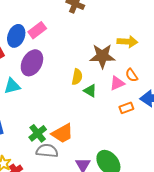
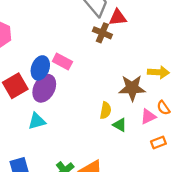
pink rectangle: (37, 30) -> (62, 62), turned 66
purple ellipse: (32, 63) -> (44, 88), moved

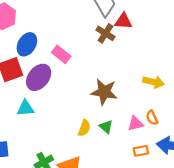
blue ellipse: (40, 68) -> (27, 44), moved
brown star: (132, 88) -> (104, 92), moved
yellow semicircle: (106, 110) -> (84, 128), moved

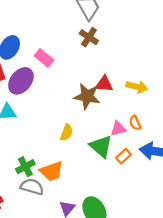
red triangle: (123, 21) -> (104, 84), moved
green triangle: (106, 127) -> (101, 146), moved, size x1.6
orange rectangle: (141, 151) -> (123, 156), turned -32

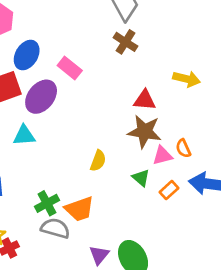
yellow arrow: (137, 87) -> (187, 79), moved
brown star: (87, 96) -> (144, 132), moved
green triangle: (101, 146) -> (141, 178), size x0.6

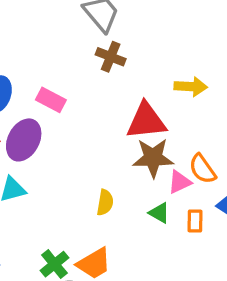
red triangle: (145, 100) -> (146, 121), size x1.5
orange semicircle: (183, 148) -> (202, 169), size x1.4
orange rectangle: (169, 190) -> (195, 221), turned -36

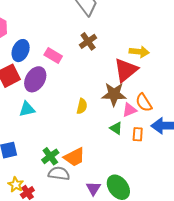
brown cross: (111, 57) -> (88, 41), moved, turned 30
red triangle: (146, 121) -> (126, 70), moved, turned -36
yellow semicircle: (105, 203) -> (82, 106), moved

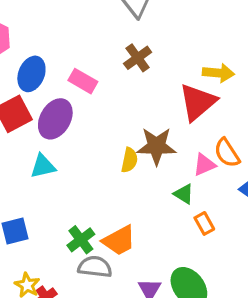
brown star: (114, 94) -> (156, 146), moved
orange rectangle: (138, 134) -> (204, 223), moved, turned -32

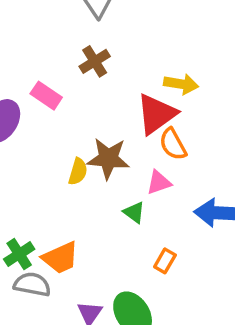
pink rectangle: (83, 81) -> (46, 96), moved
orange semicircle: (227, 153) -> (173, 144), moved
orange rectangle: (204, 223) -> (165, 261), moved, turned 55

